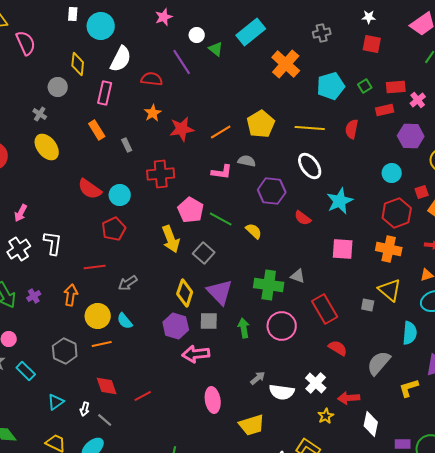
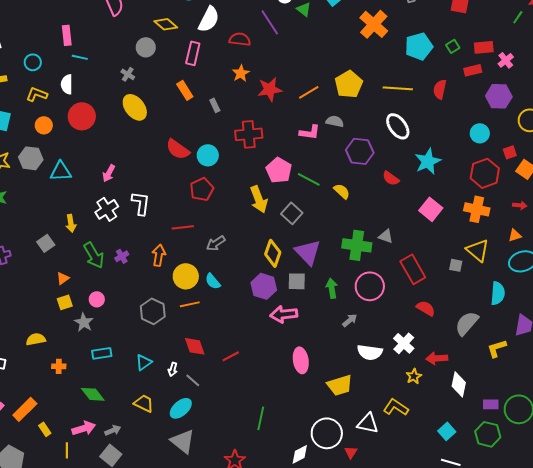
yellow diamond: (78, 64) -> (166, 24), turned -55
pink square: (343, 249) -> (431, 209), turned 35
cyan rectangle: (26, 371) -> (102, 353), moved, turned -54
gray arrow: (258, 378) -> (350, 320), moved

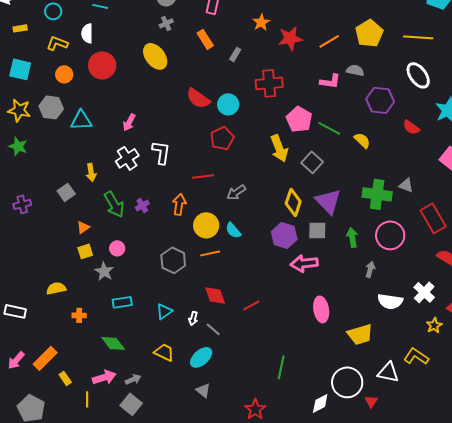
gray cross: (128, 74) -> (166, 23), moved, turned 32
gray rectangle: (215, 105) -> (235, 54), turned 56
gray arrow: (350, 320) -> (370, 269), turned -35
gray triangle: (183, 441) -> (203, 390), size x0.6

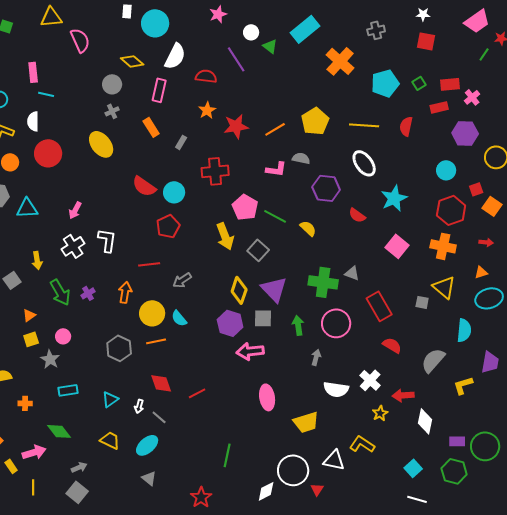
pink arrow: (104, 377) -> (34, 452), moved

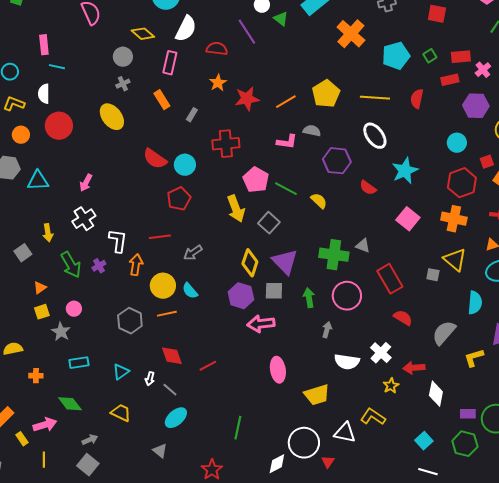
white L-shape: (107, 240) -> (118, 241), moved
cyan ellipse: (147, 445) -> (176, 418), moved

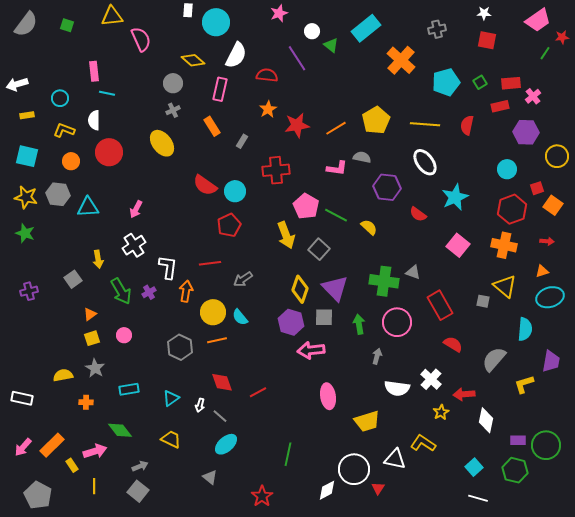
gray star: (61, 332) -> (95, 368), moved

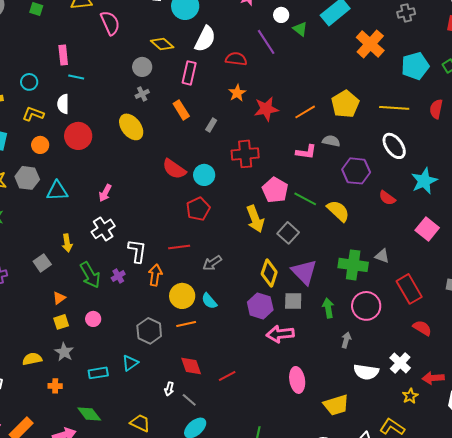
yellow semicircle: (369, 227) -> (338, 211), size x1.4
cyan triangle: (171, 398) -> (130, 363), moved

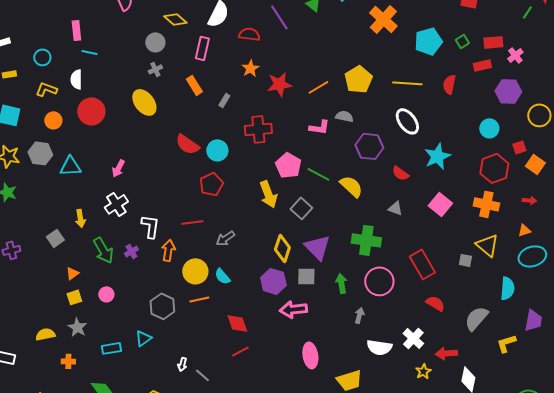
gray triangle: (382, 256) -> (395, 208), moved
red diamond: (191, 366) -> (237, 323), moved

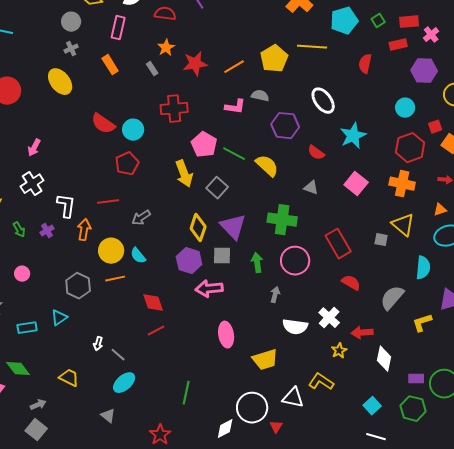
yellow line: (407, 83) -> (312, 47), moved
gray rectangle: (224, 100) -> (152, 69), moved, turned -64
green arrow: (103, 250) -> (19, 230), size x0.6

